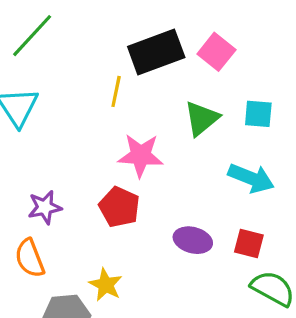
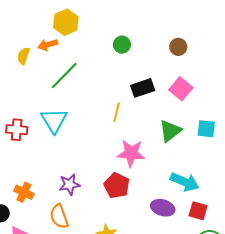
black rectangle: (156, 52) -> (143, 88), size x0.7
cyan arrow: (251, 178) -> (185, 182), moved

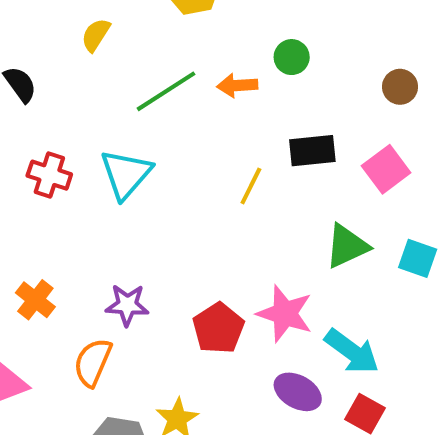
orange arrow: (48, 45) -> (237, 85), moved
pink star: (131, 153) -> (285, 314), moved
orange semicircle: (59, 216) -> (93, 362), turned 30

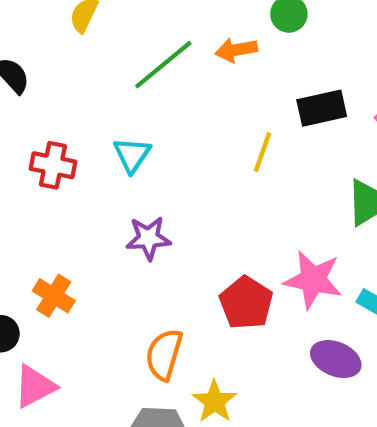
cyan triangle: (126, 174) -> (132, 155), size x0.7
purple star: (127, 305) -> (148, 238), moved
orange semicircle: (93, 362) -> (164, 355), moved

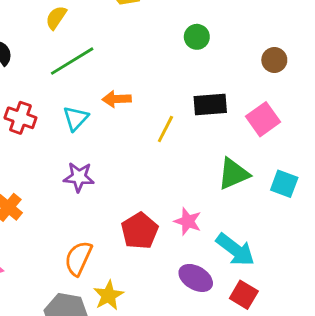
orange arrow: (236, 50) -> (117, 99), moved
green line: (163, 65) -> (72, 61), moved
pink star: (313, 280) -> (188, 221), size x0.7

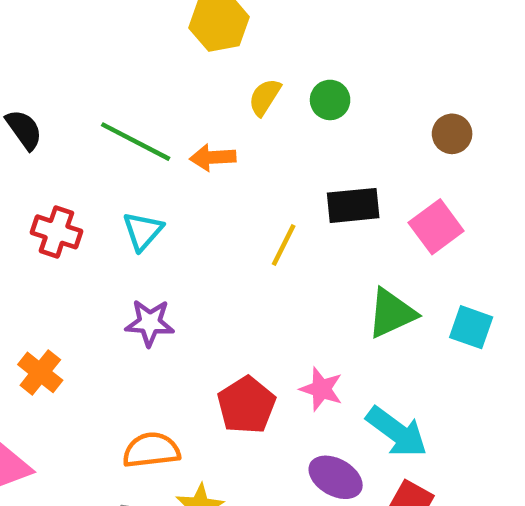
yellow semicircle: (56, 18) -> (265, 97), moved
green line: (72, 61) -> (136, 142), turned 60
orange arrow: (117, 99) -> (213, 157), moved
orange semicircle: (78, 258) -> (151, 450), turned 60

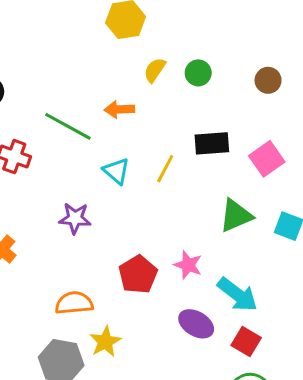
brown circle: (452, 134) -> (268, 80), moved
green line: (136, 142) -> (68, 126), moved
cyan triangle: (143, 231) -> (116, 171), moved, turned -32

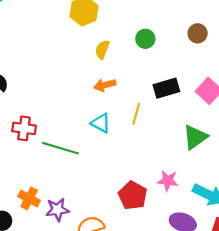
yellow semicircle: (155, 70) -> (102, 49), moved
orange arrow: (119, 109) -> (105, 85), moved
green line: (68, 126) -> (61, 148), moved
purple star: (75, 218) -> (57, 210), moved

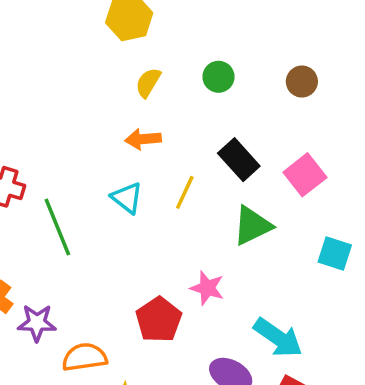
black rectangle: (166, 88) -> (239, 160), turned 55
green triangle: (195, 137) -> (252, 226), moved
green line: (61, 148) -> (57, 227), turned 42
pink star: (168, 181) -> (207, 288), moved

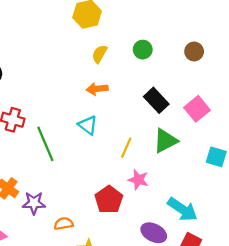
yellow line: (185, 192) -> (126, 148), moved
orange semicircle: (85, 357) -> (64, 224), size x0.7

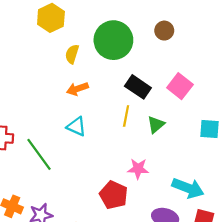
green circle: (143, 50) -> (113, 40), size x2.0
green triangle: (165, 141) -> (156, 125), size x0.7
yellow line: (126, 148) -> (126, 116), moved

